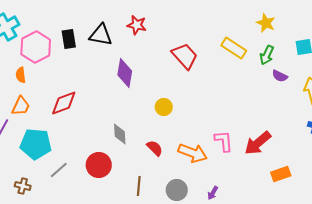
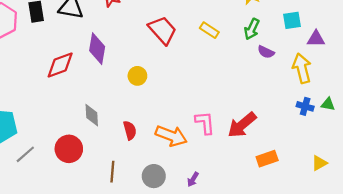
yellow rectangle: (234, 48) -> (209, 30), moved, size x0.7
red diamond: (64, 103) -> (60, 65), moved
yellow circle: (164, 107) -> (137, 76), moved
red semicircle: (155, 148) -> (130, 130), turned 30

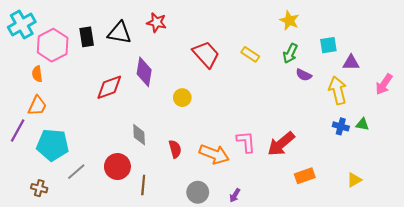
brown line: (112, 172) -> (143, 185), moved

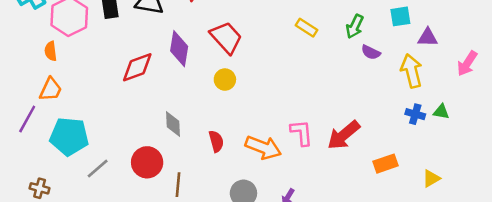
red trapezoid: (206, 54) -> (226, 38), moved
orange rectangle: (305, 176) -> (386, 164), moved
brown cross: (39, 188) -> (40, 188), moved

